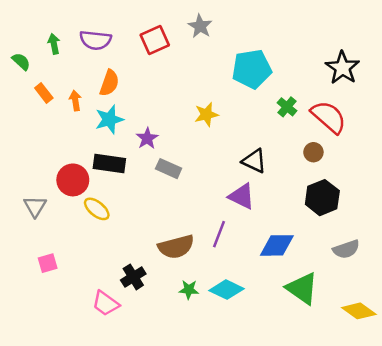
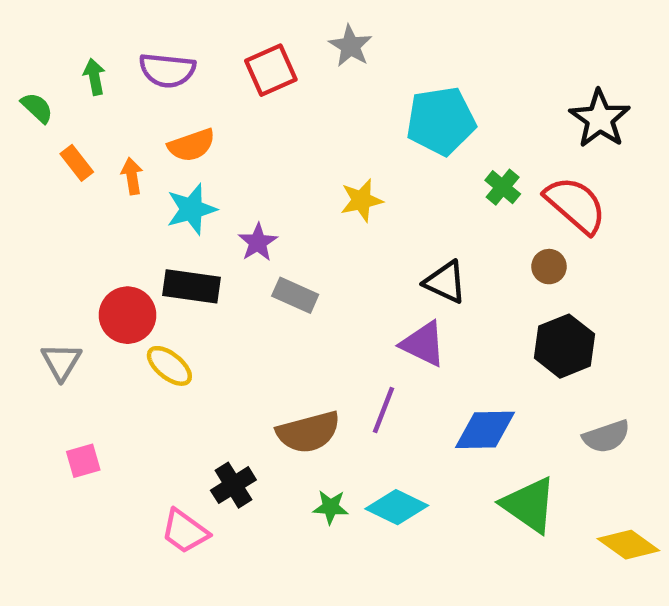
orange semicircle: (109, 83) -> (191, 145), turned 52

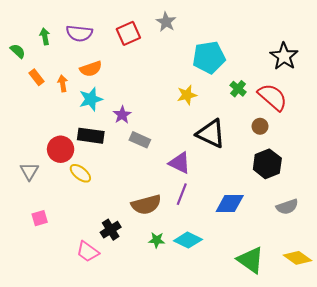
yellow star: (361, 200) -> (187, 95), moved
black triangle: (445, 282) -> (211, 134), size x1.4
purple triangle: (423, 344) -> (180, 163), moved
green triangle: (529, 505) -> (251, 260), moved

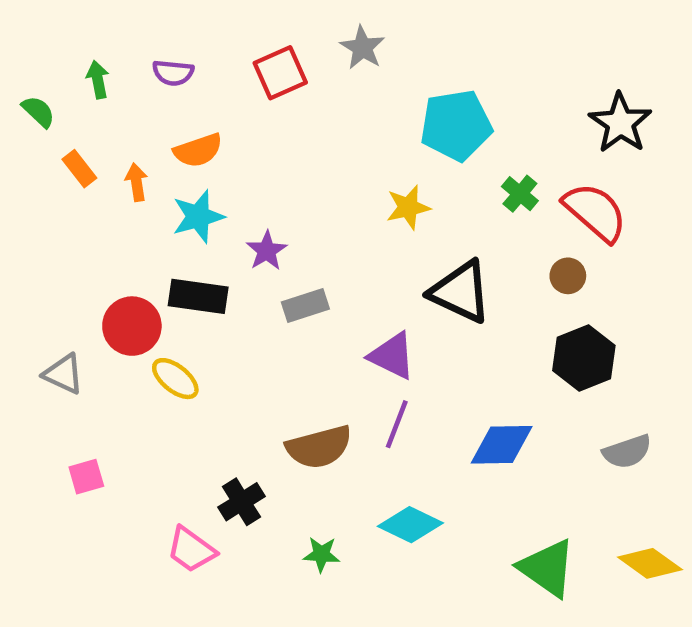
purple semicircle: (79, 33) -> (173, 73), size x0.7
gray rectangle: (140, 140) -> (305, 306), turned -42
gray triangle: (29, 171) -> (63, 374), turned -36
green star: (157, 240) -> (321, 554), moved

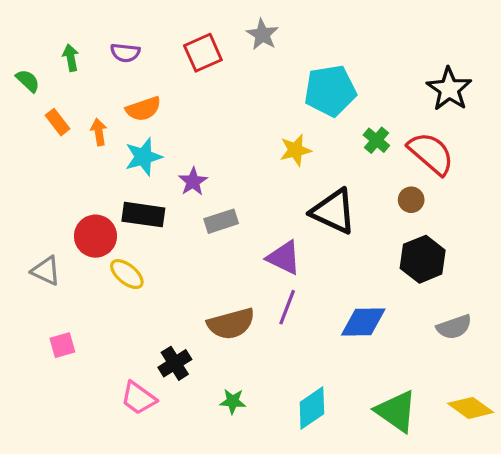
cyan diamond: (410, 525) -> (312, 408), moved, turned -60

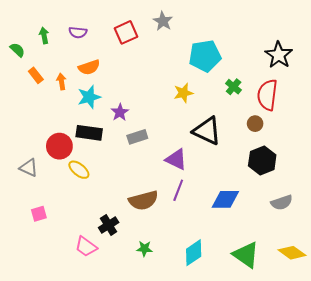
red semicircle: (431, 153) -> (267, 95), turned -124

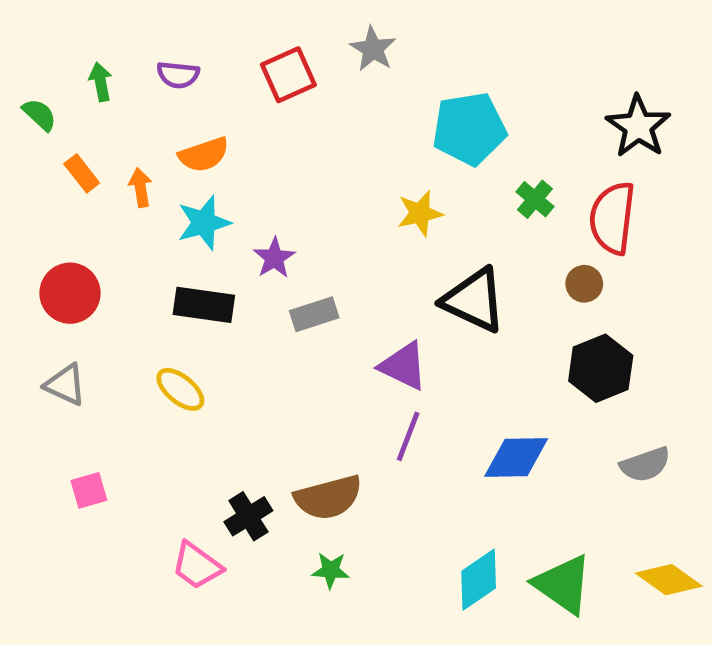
red circle: (59, 146) -> (70, 293), moved
brown semicircle: (143, 200) -> (328, 497), moved
cyan diamond: (194, 253) -> (479, 580), moved

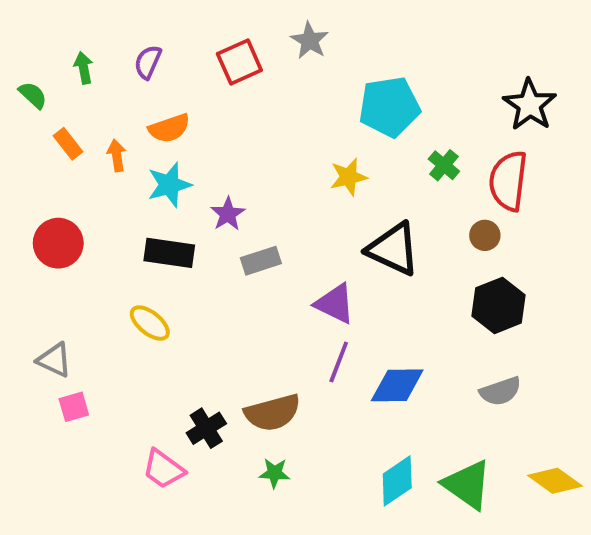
purple semicircle: (178, 75) -> (148, 62), turned 108
gray triangle: (65, 385) -> (54, 360), moved
blue diamond: (516, 458) -> (397, 385), moved
gray semicircle: (645, 465) -> (500, 391), moved

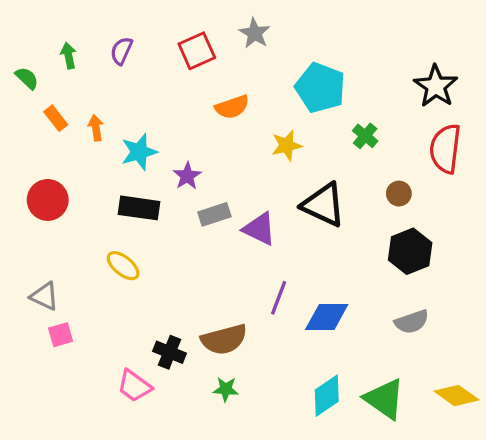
cyan pentagon: (389, 107) -> (320, 88), turned 30
orange semicircle: (169, 128) -> (232, 107), moved
red semicircle: (508, 181) -> (445, 149), moved
purple triangle: (335, 304) -> (259, 229), moved
black cross: (206, 428) -> (170, 352), turned -36

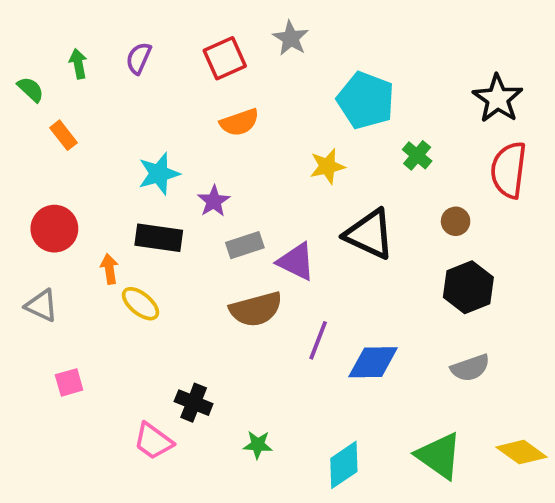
orange semicircle: (232, 107) -> (239, 122), moved
orange arrow: (96, 128) -> (109, 269), moved
gray triangle: (44, 296) -> (42, 306), moved
brown semicircle: (224, 339) -> (256, 309), moved
cyan diamond: (327, 396) -> (344, 465), moved

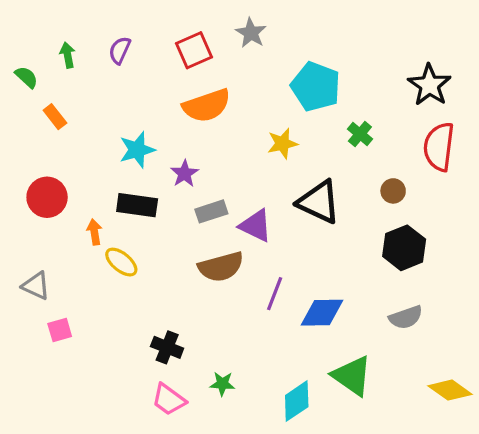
orange semicircle: (239, 122) -> (207, 106), size x1.4
gray triangle: (42, 306) -> (36, 286), moved
pink trapezoid: (153, 441) -> (169, 400), moved
green triangle: (439, 456) -> (352, 376), moved

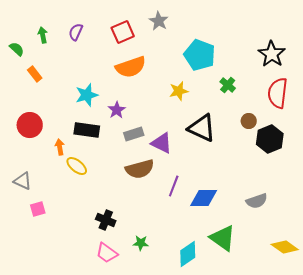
black hexagon: (404, 248) -> (270, 139), moved

